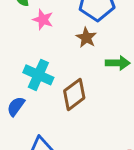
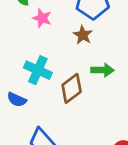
green arrow: (118, 63) -> (102, 70), moved
blue semicircle: (16, 106) -> (17, 100), turned -102

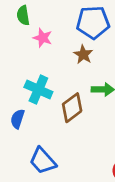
blue semicircle: (17, 100) -> (18, 119), turned 84

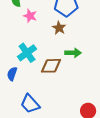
cyan cross: (38, 90) -> (27, 53), turned 30
brown diamond: (72, 108) -> (51, 66), turned 35

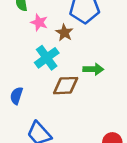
brown star: (59, 28) -> (64, 33), moved
cyan cross: (27, 53) -> (47, 58), moved

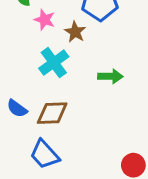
brown diamond: (66, 86) -> (52, 113), moved
blue semicircle: (16, 96) -> (17, 108), turned -72

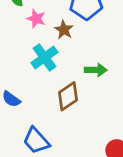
brown diamond: (52, 113) -> (68, 96), moved, turned -32

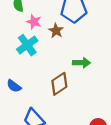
cyan cross: (44, 57) -> (27, 45), moved

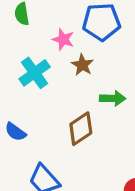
pink star: (34, 22) -> (63, 39), moved
brown star: (56, 31) -> (82, 65), moved

